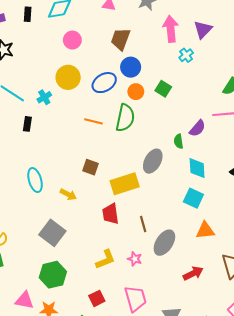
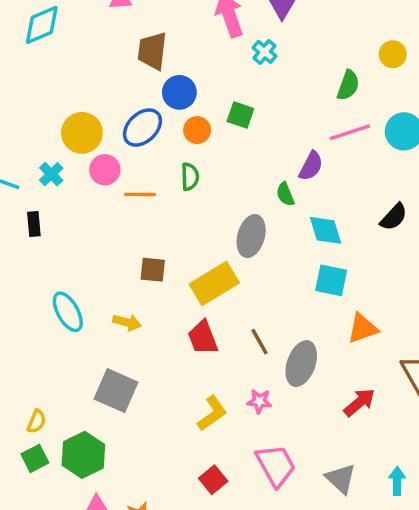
pink circle: (72, 40) -> (105, 170), moved
green semicircle: (125, 118) -> (190, 177), size x0.6
green hexagon: (53, 275) -> (83, 455), moved

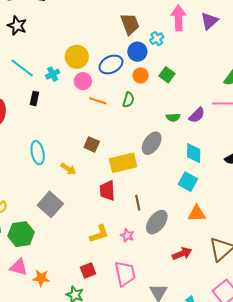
brown trapezoid: (152, 51) -> (130, 24), turned 135
cyan cross: (265, 52) -> (157, 39), moved
green semicircle: (285, 194) -> (173, 117), moved, turned -88

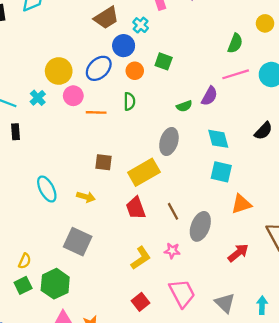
brown trapezoid: (130, 24) -> (106, 18), turned 95
black rectangle: (34, 98) -> (15, 132), moved

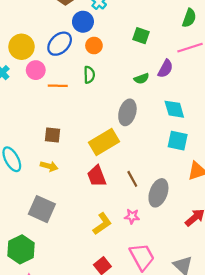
green square: (164, 61) -> (141, 36), moved
brown square: (103, 162) -> (52, 135), moved

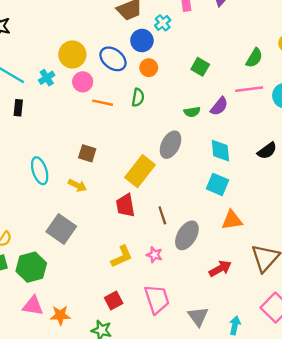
blue ellipse: (60, 44) -> (113, 59), turned 70
yellow rectangle: (104, 142) -> (140, 171), turned -32

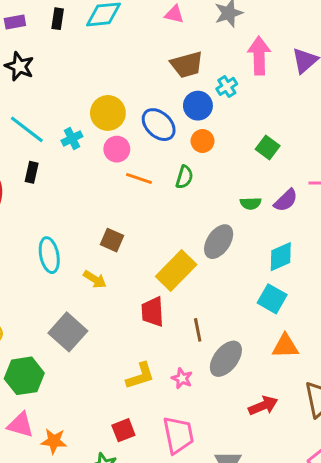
cyan diamond: (220, 151) -> (281, 257), turned 65

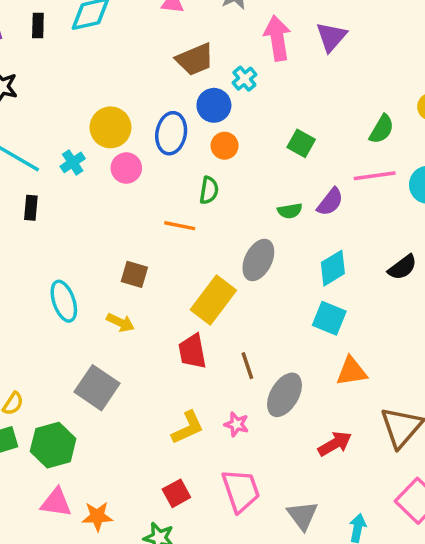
blue ellipse: (159, 125) -> (171, 133), turned 64
orange line: (139, 178) -> (180, 226), moved

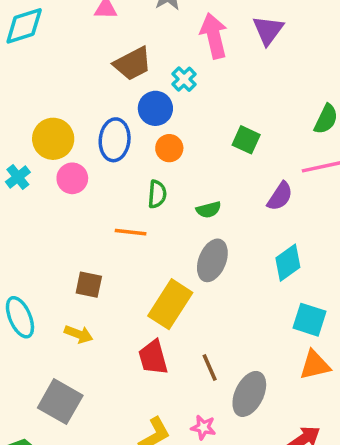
green semicircle: (290, 211) -> (209, 210), moved
cyan square: (329, 318) -> (309, 320), moved

